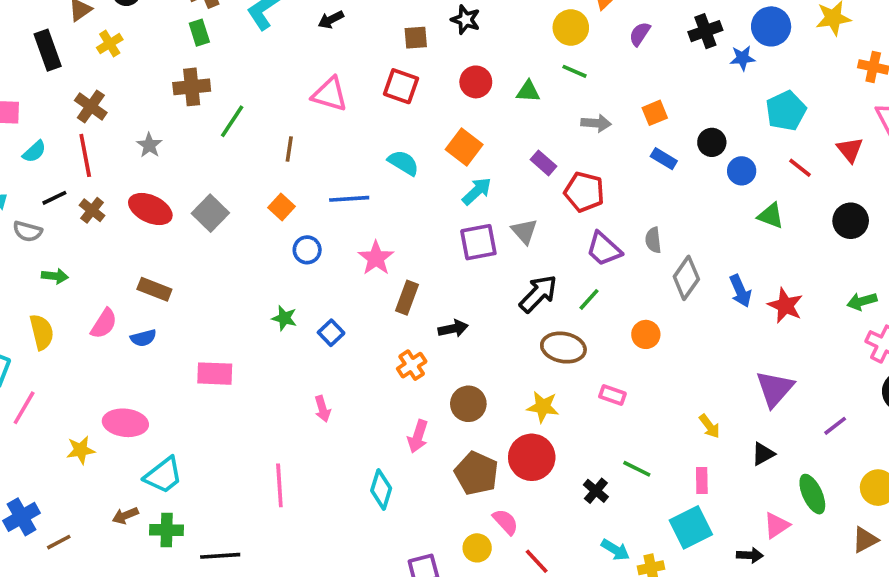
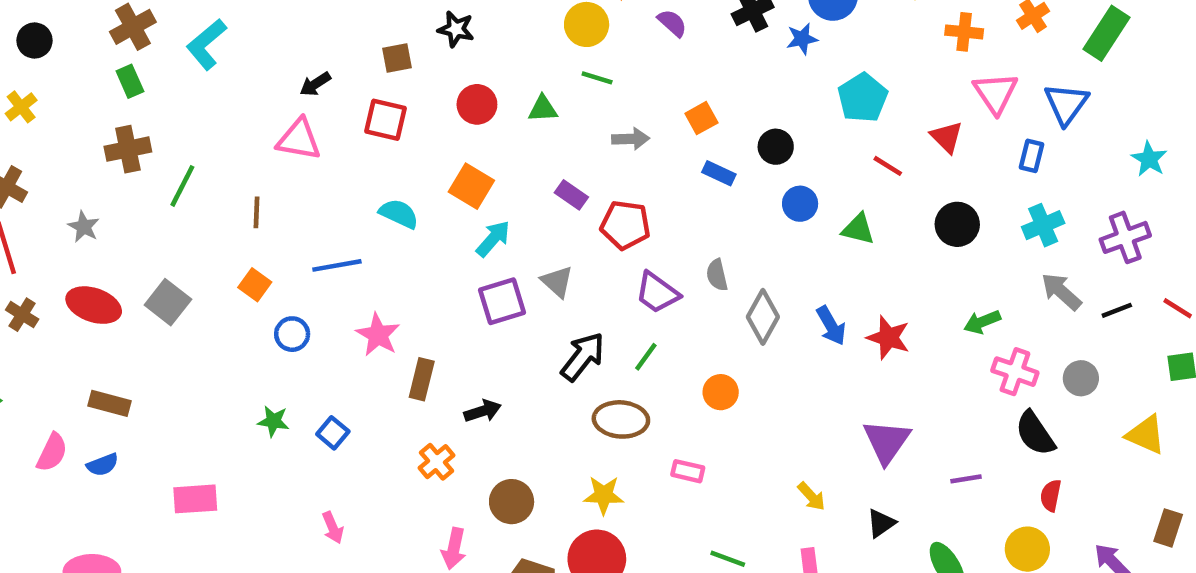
black arrow: (331, 20) -> (315, 84), moved
purple semicircle: (640, 34) -> (672, 23), turned 105
blue circle: (742, 171) -> (800, 204), moved
purple line: (835, 426) -> (966, 479), turned 35

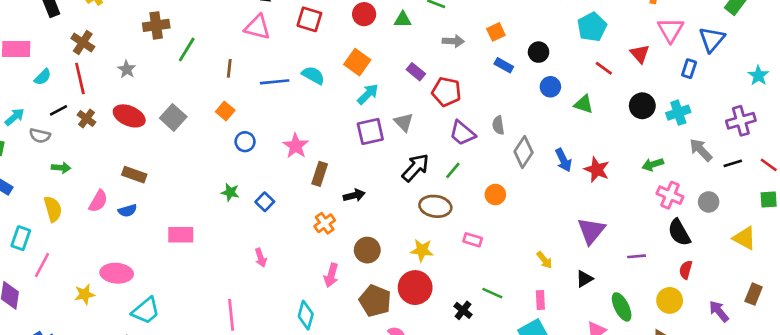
cyan cross: (1043, 225) -> (678, 113), moved
blue line: (337, 265) -> (275, 82), moved

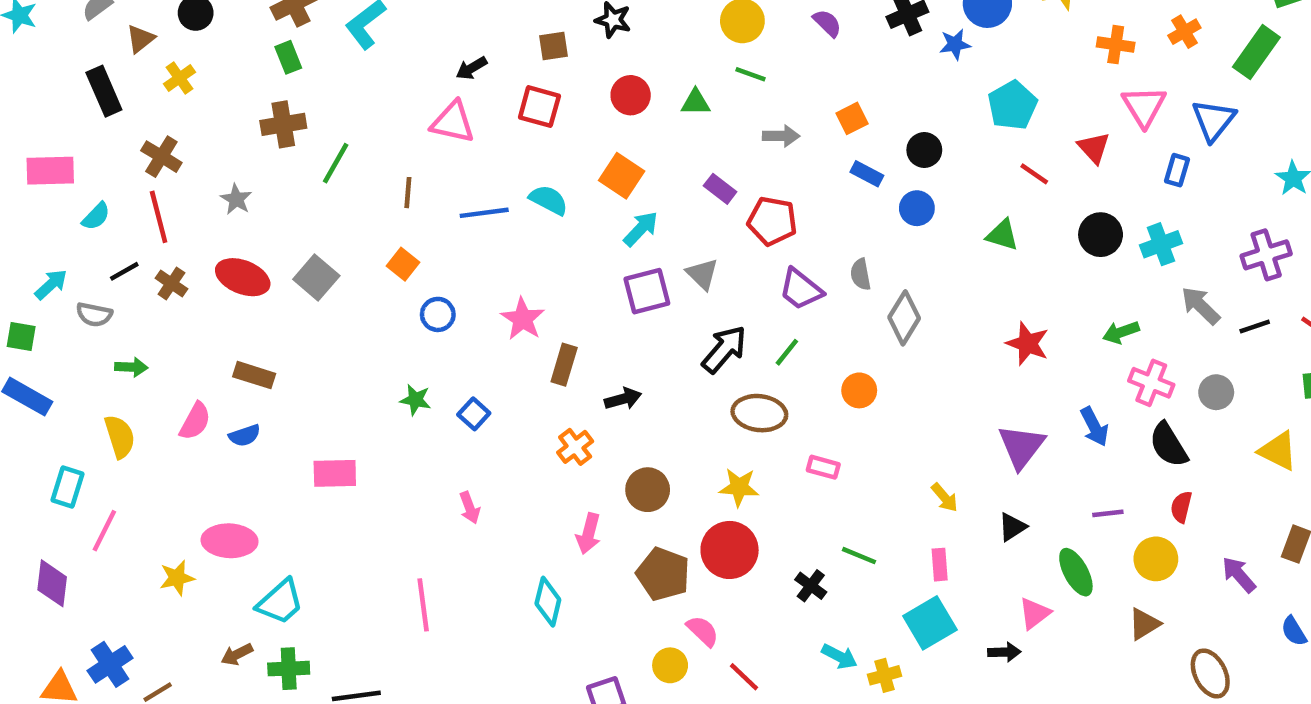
blue circle: (550, 87) -> (917, 208), moved
blue arrow: (563, 160) -> (1094, 427), moved
purple line: (636, 256) -> (1108, 513), moved

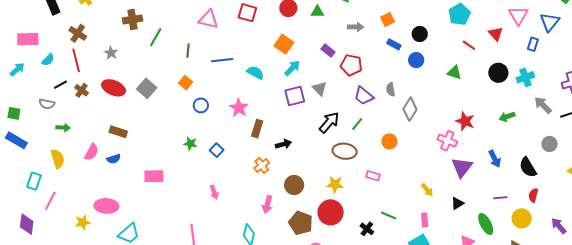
cyan semicircle: (549, 200) -> (255, 73), moved
cyan arrow: (51, 284) -> (17, 69), moved
pink cross: (1151, 383) -> (447, 141), moved

